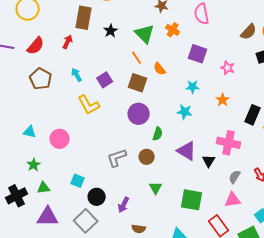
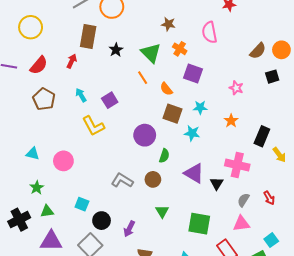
purple square: (198, 54) -> (193, 73), moved
brown square: (138, 83) -> (172, 114), moved
gray L-shape: (117, 158) -> (122, 180), turned 50

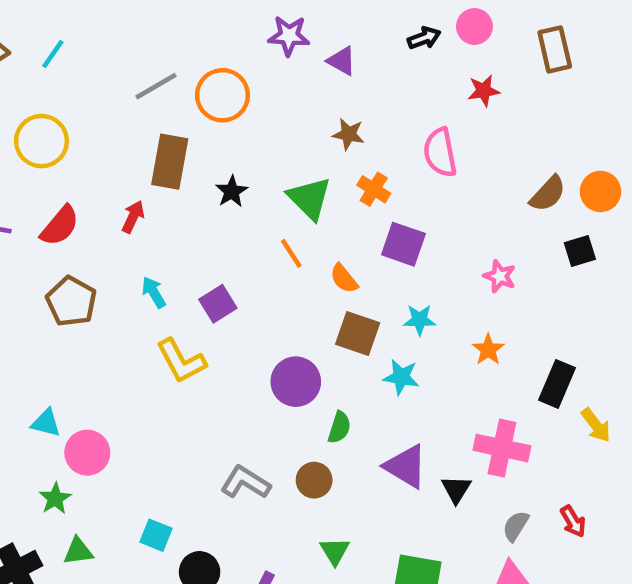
pink circle: (63, 161) -> (87, 453), moved

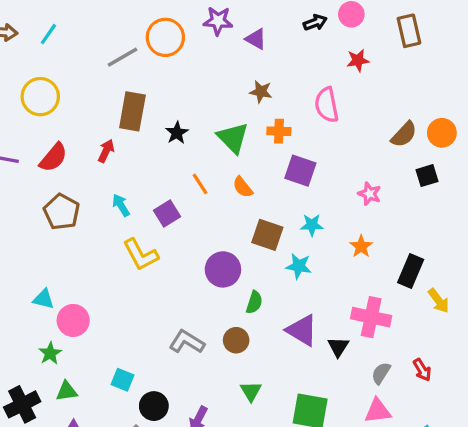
orange circle: (222, 95) -> (165, 37), moved
orange cross: (374, 189) -> (279, 131), turned -30
orange line: (291, 253) -> (200, 184), moved
orange semicircle: (344, 279) -> (243, 187), moved

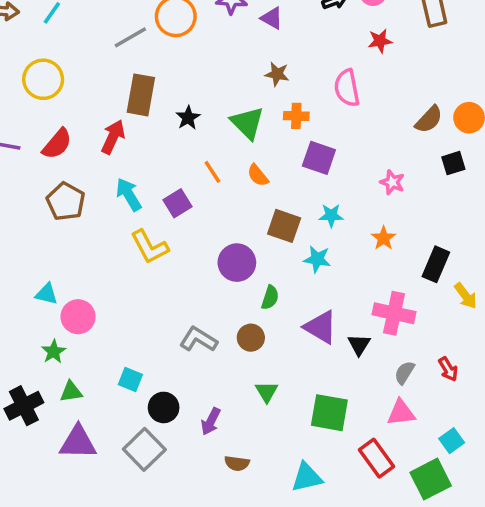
red arrow: (106, 151) -> (113, 137), size x1.4
cyan arrow: (121, 205) -> (129, 194), size x1.4

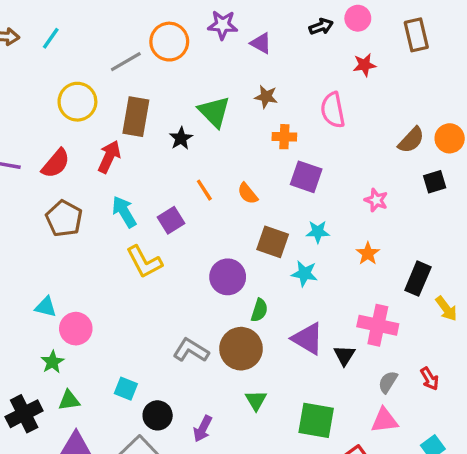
yellow circle: (43, 79) -> (77, 102), moved
green triangle: (247, 123) -> (214, 112), moved
brown circle: (251, 338) -> (241, 349), size x1.6

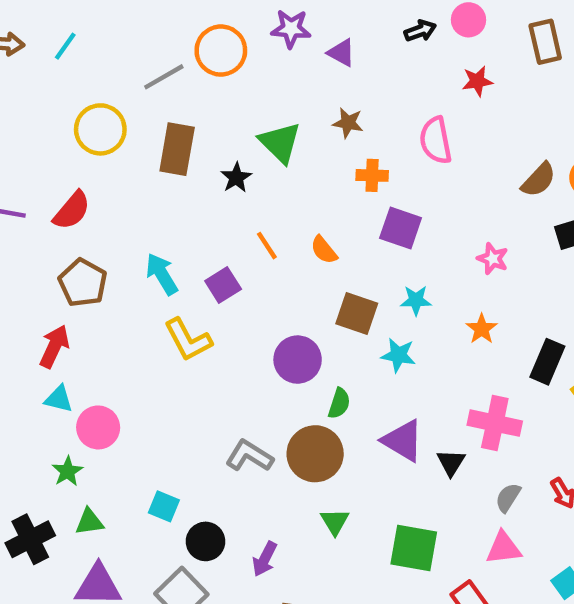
red arrow: (109, 157) -> (54, 346), moved

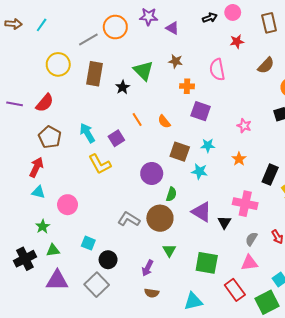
brown semicircle: (539, 180) -> (266, 65), moved
pink circle: (98, 427) -> (68, 205), moved
purple arrow: (265, 559) -> (148, 268), moved

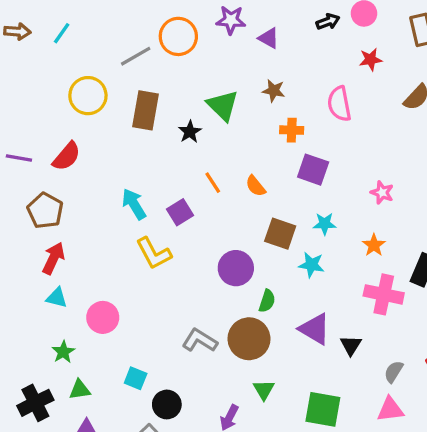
brown pentagon: (50, 137) -> (45, 211), moved
pink cross: (245, 204) -> (384, 294), moved

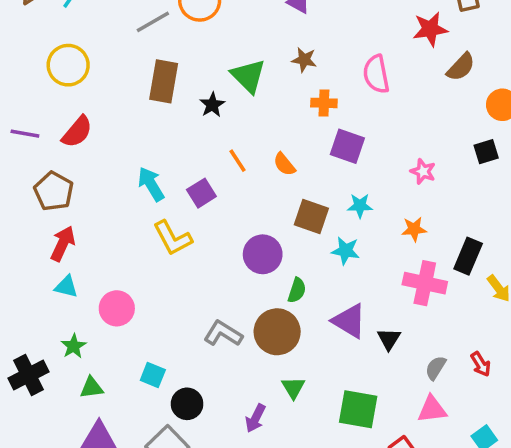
red star: (371, 59) -> (430, 29), moved, size x1.4
yellow circle: (88, 96) -> (68, 65), moved
orange star: (374, 245) -> (414, 229), turned 30
black cross: (35, 403) -> (29, 375), moved

